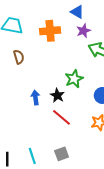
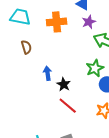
green star: (74, 79) -> (95, 68), moved
blue arrow: (35, 98) -> (47, 73), moved

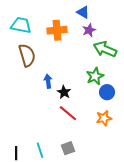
brown semicircle: (26, 47) -> (27, 55), size x1.6

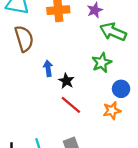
blue circle: (107, 92) -> (121, 89), moved

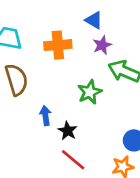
green star: (102, 63) -> (90, 92), moved

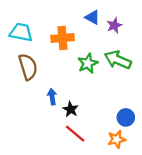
purple star: (102, 45) -> (114, 25), moved
green star: (90, 92) -> (88, 63), moved

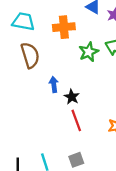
red line: (75, 134) -> (76, 120), turned 30

